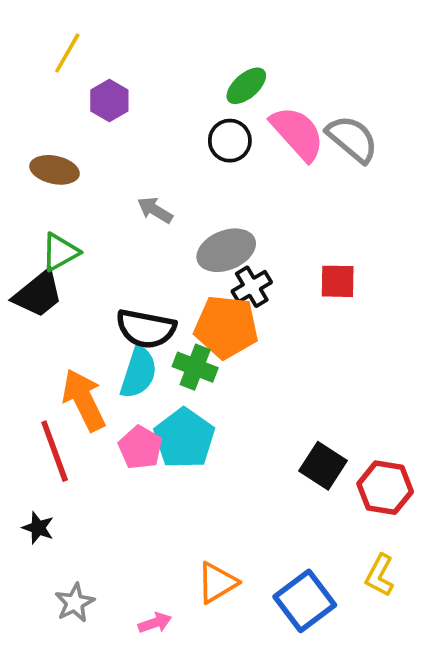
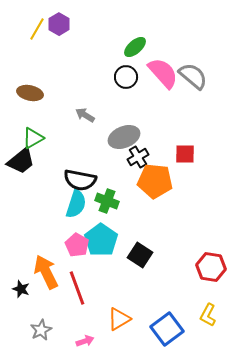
purple hexagon: (109, 100) -> (59, 24), moved
orange pentagon: (226, 327) -> (155, 181), moved
orange arrow: (84, 400) -> (46, 272), moved
red line: (55, 451) -> (77, 288), moved
black square: (323, 466) -> (140, 255), moved

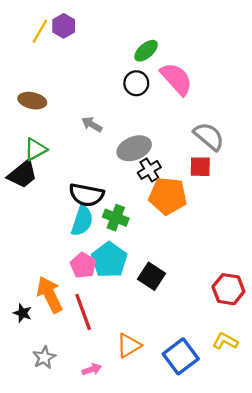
gray semicircle: (193, 76) -> (209, 136), moved
yellow L-shape: (208, 315) -> (225, 341), turned 90

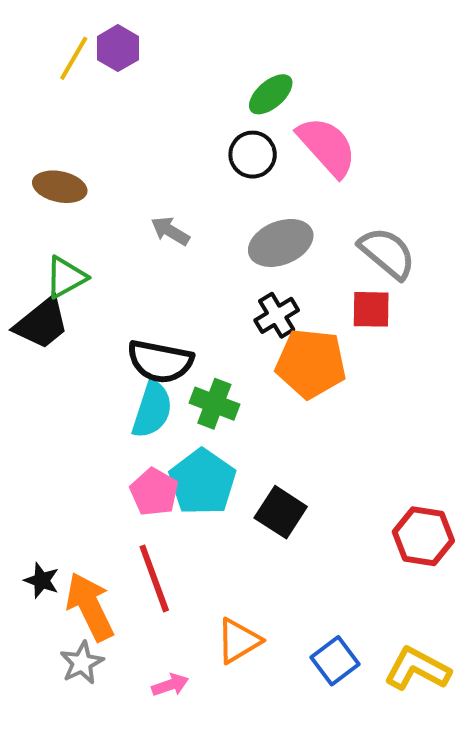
gray ellipse: (134, 148) -> (281, 243), moved
orange arrow: (50, 295) -> (90, 607), moved
yellow L-shape: (225, 341) -> (417, 669), moved, size x1.4
blue square: (181, 356) -> (335, 661), size x0.7

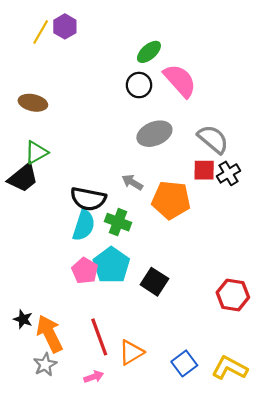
gray arrow: (170, 231) -> (132, 182), moved
black cross: (277, 315) -> (228, 173), moved
red line: (154, 578) -> (99, 337), moved

